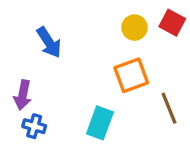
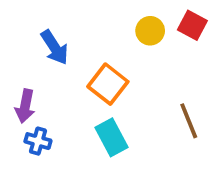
orange square: (131, 75) -> (108, 84), moved, turned -32
cyan rectangle: (100, 123) -> (112, 137), turned -48

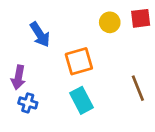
red square: (192, 25) -> (141, 18), turned -35
orange square: (108, 84) -> (79, 61), turned 36

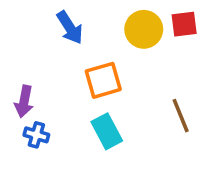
yellow circle: (110, 22) -> (144, 29), size x1.4
blue arrow: (40, 34) -> (70, 28), moved

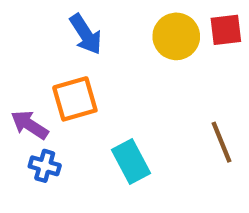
orange square: (103, 80) -> (75, 99), moved
purple arrow: (24, 101) -> (30, 125), turned 112

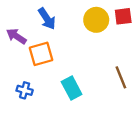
purple arrow: (30, 125) -> (16, 36), moved

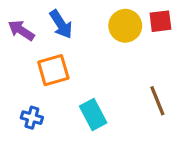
purple arrow: (16, 36) -> (21, 30), moved

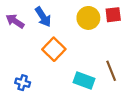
orange square: (53, 70) -> (54, 49), moved, turned -30
cyan rectangle: (93, 115) -> (84, 81), moved, turned -42

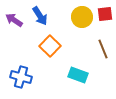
brown line: (111, 71) -> (103, 49), moved
blue cross: (23, 83) -> (21, 77), size x1.5

